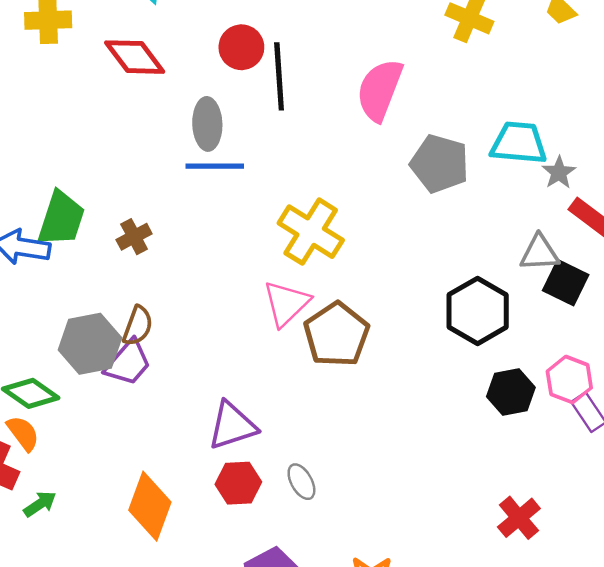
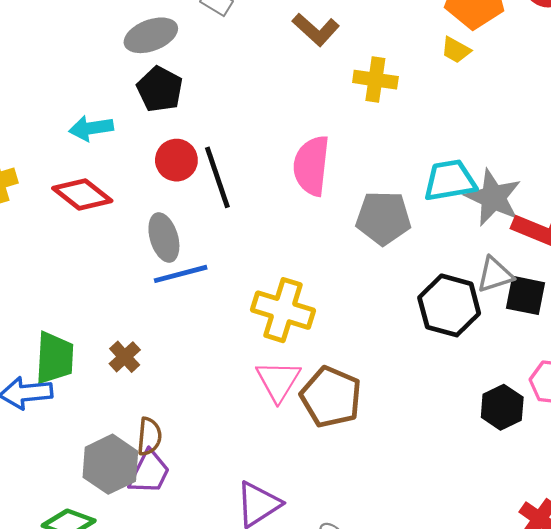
gray star: (559, 173) -> (493, 197), size x1.8
black hexagon: (478, 311) -> (449, 305), moved

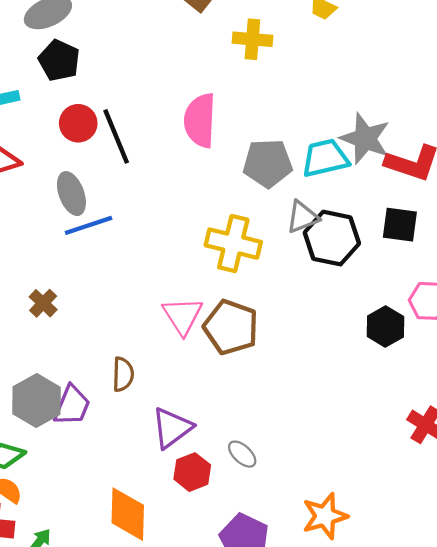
cyan trapezoid: (450, 180) -> (325, 158), moved
gray triangle: (495, 275) -> (302, 217), moved
yellow cross: (283, 310) -> (233, 244), moved
brown semicircle: (149, 437) -> (123, 374), moved

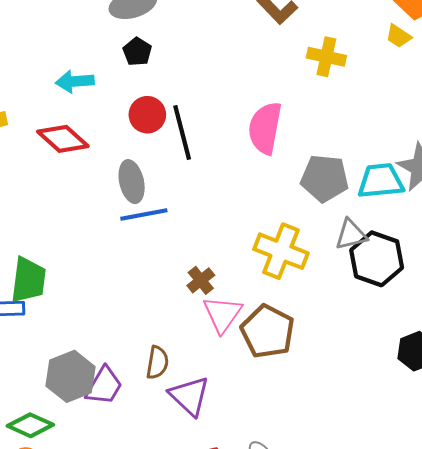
black pentagon: (59, 60) -> (137, 52), size x0.7
brown cross: (43, 303) -> (201, 280), moved
purple triangle: (172, 428) -> (189, 396), moved, turned -48

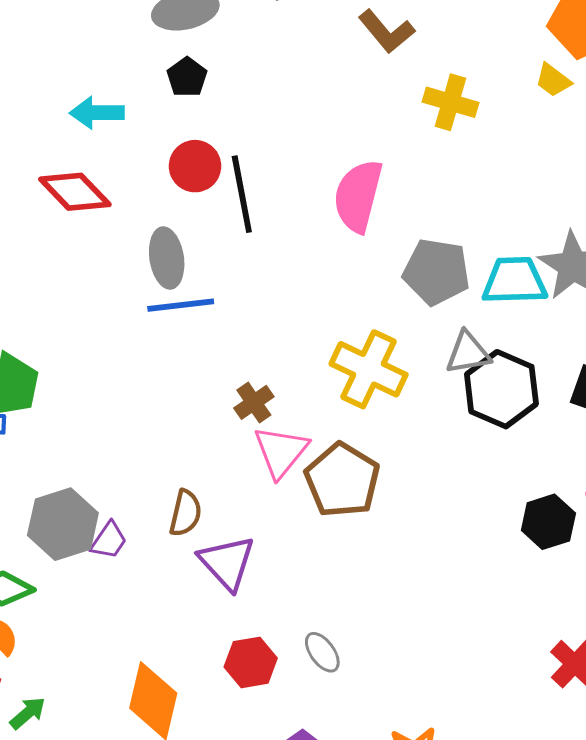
purple trapezoid: (104, 386) -> (109, 540), size x0.7

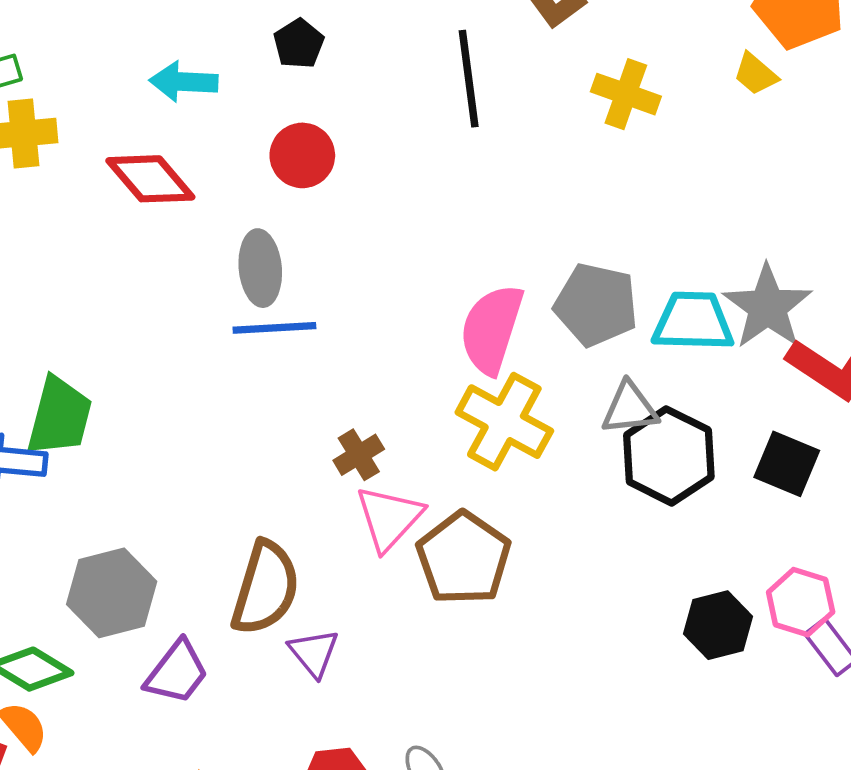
black line: (242, 194) -> (469, 79), moved
pink semicircle: (358, 196) -> (492, 329), moved
brown semicircle: (185, 513) -> (265, 588), size x1.6
purple trapezoid: (109, 540) -> (177, 672), moved, size x1.4
purple triangle: (227, 563) -> (314, 653), size x0.7

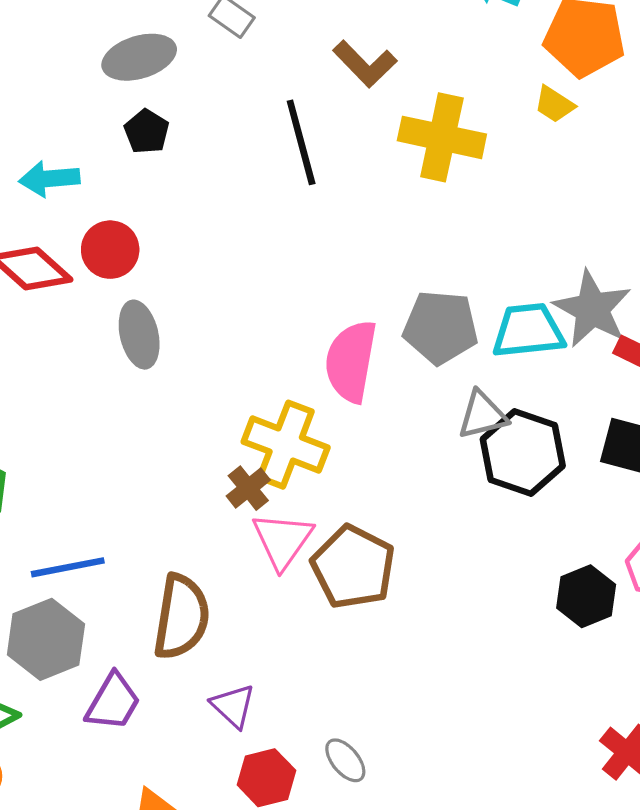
yellow cross: (626, 94) -> (442, 137), size x1.4
red circle: (302, 155) -> (110, 250), moved
blue line: (274, 328) -> (68, 567), moved
yellow cross: (504, 422) -> (286, 445), moved
purple triangle: (314, 653) -> (233, 706), moved

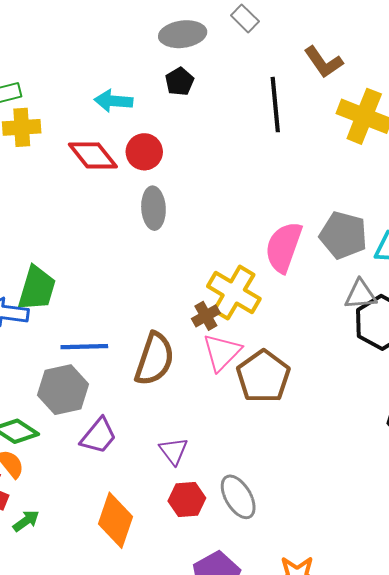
brown semicircle: (181, 617) -> (154, 359), moved
gray ellipse: (345, 760) -> (238, 497), size x1.5

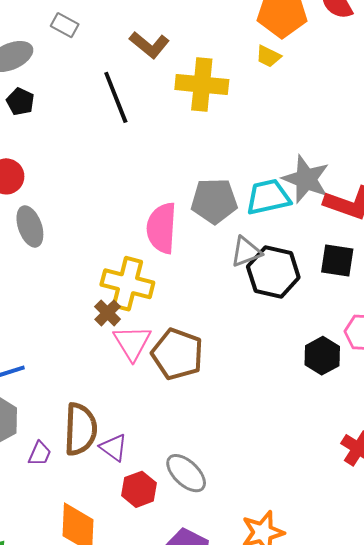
brown semicircle: (154, 359) -> (80, 429), moved
purple trapezoid: (99, 436) -> (40, 454), size x0.7

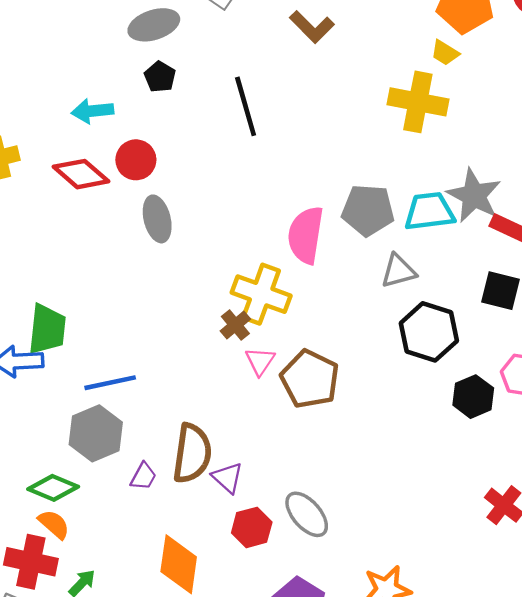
yellow cross: (202, 85) -> (418, 102), moved
black line: (116, 97) -> (246, 106), moved
black hexagon: (273, 272) -> (429, 332), moved
pink triangle: (132, 343) -> (260, 361), size x0.7

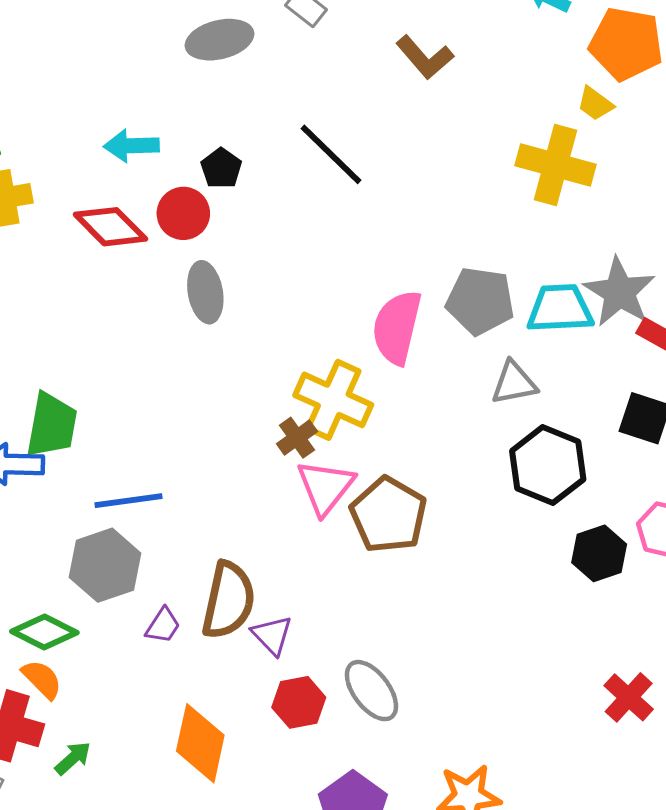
black pentagon: (160, 77) -> (221, 168), moved
black line: (246, 106) -> (331, 154), turned -34
pink triangle: (260, 361) -> (325, 487), size x1.5

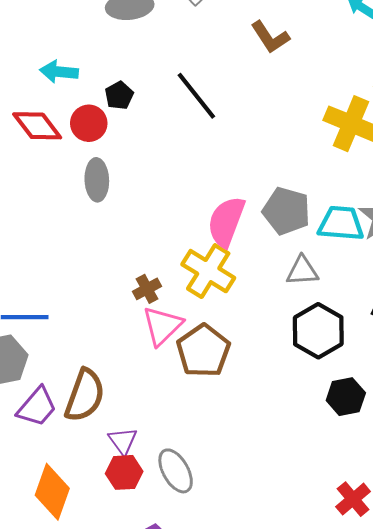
yellow cross: (333, 400) -> (208, 271), moved
purple trapezoid: (163, 626) -> (37, 407), size x1.6
purple triangle: (272, 635) -> (123, 441), moved

